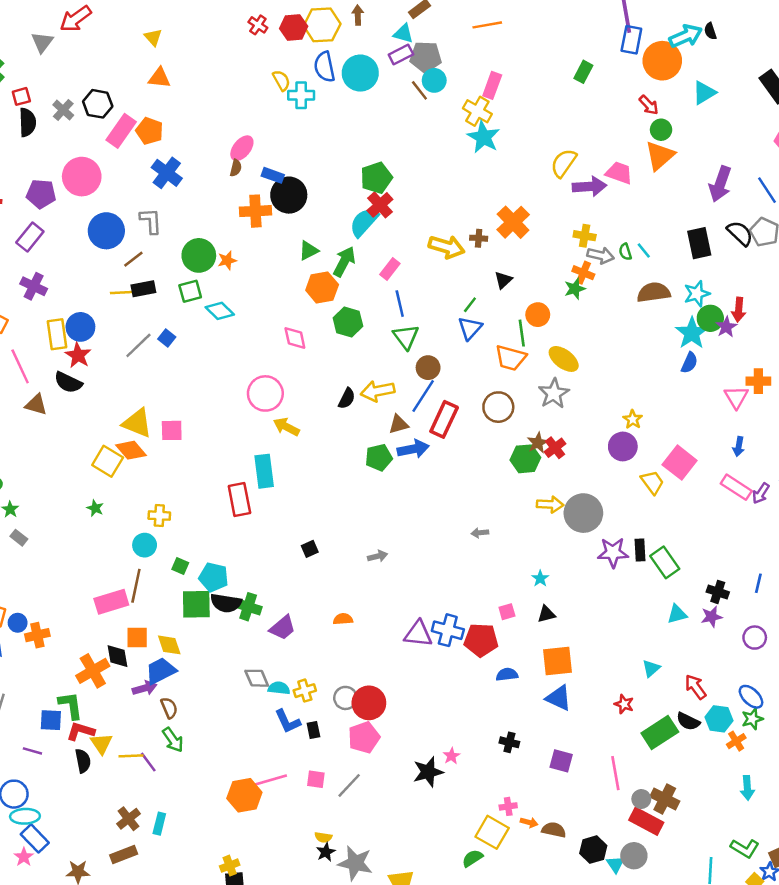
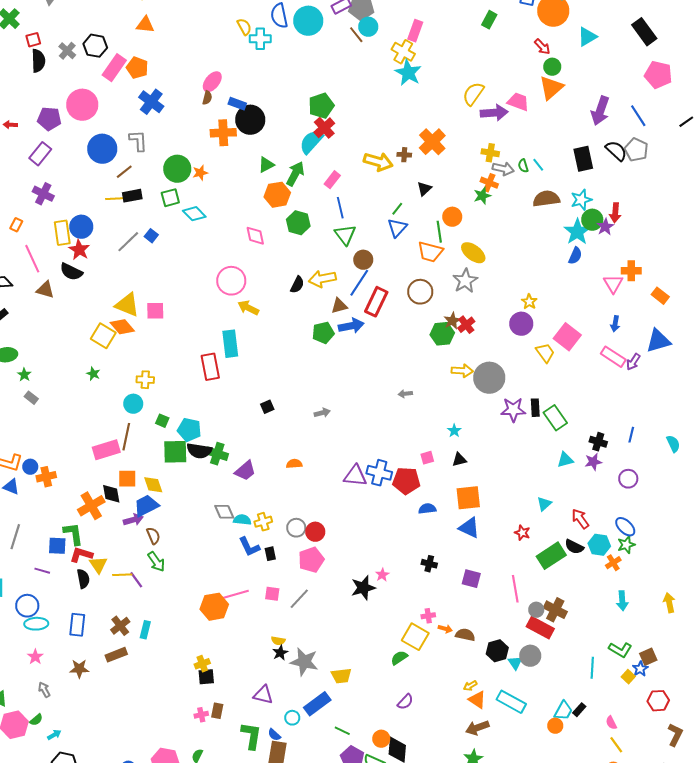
red circle: (369, 703) -> (315, 532), size x0.7
blue rectangle: (35, 838) -> (77, 625), moved, turned 50

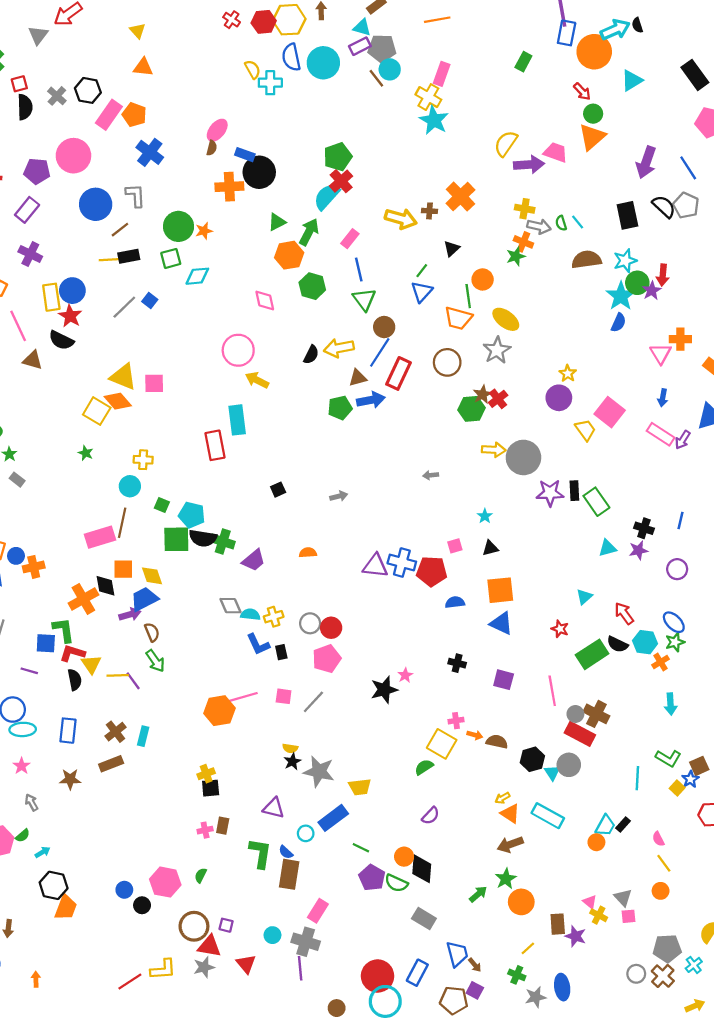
cyan diamond: (194, 214) -> (197, 276), turned -50

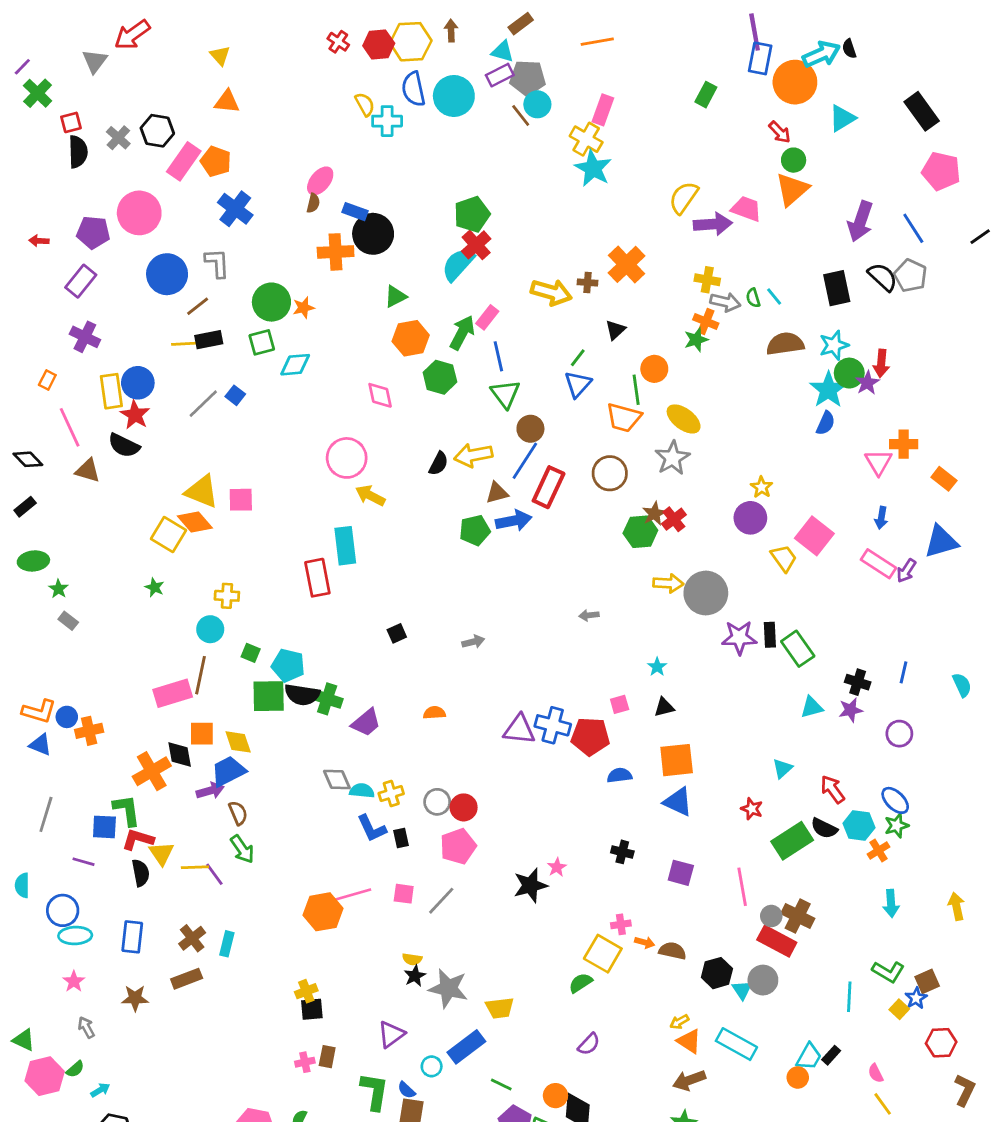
green arrow: (309, 232) -> (462, 333), moved
purple triangle: (274, 808) -> (391, 1034), turned -50

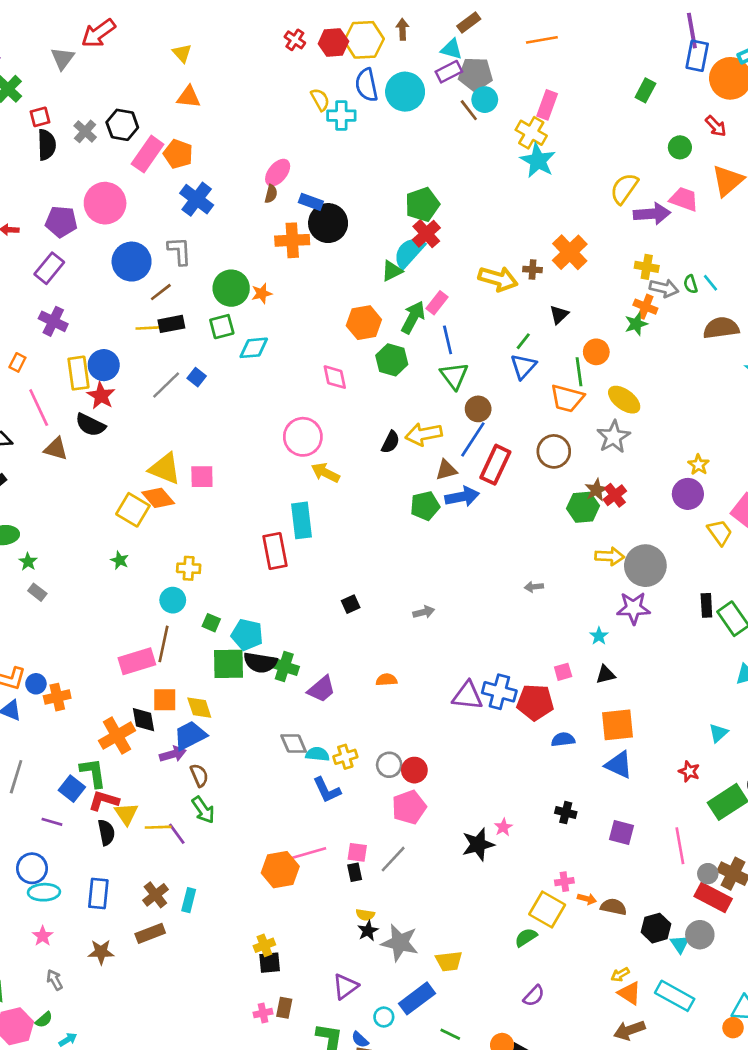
green circle: (794, 160) -> (680, 147), moved
green triangle: (395, 296) -> (392, 271), moved
purple star: (739, 638) -> (633, 608), moved
blue square: (104, 827) -> (72, 789), turned 35
black rectangle: (401, 838) -> (355, 872), moved

